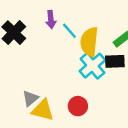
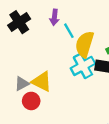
red circle: (78, 106) -> (31, 101), moved
yellow triangle: (43, 110) -> (42, 82), moved

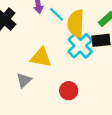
yellow triangle: (42, 82) -> (41, 57), moved
red circle: (31, 101) -> (69, 91), moved

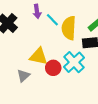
cyan cross: (80, 46) -> (74, 62), moved
red circle: (69, 91) -> (53, 68), moved

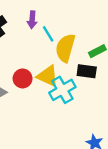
yellow triangle: (38, 56) -> (48, 76), moved
red circle: (53, 68) -> (23, 78), moved

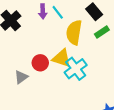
cyan line: (48, 34) -> (58, 12), moved
black rectangle: (87, 71) -> (94, 12), moved, turned 49

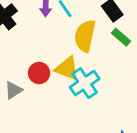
green rectangle: (102, 32) -> (121, 37), turned 72

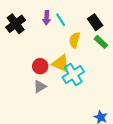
yellow semicircle: (85, 36) -> (75, 40), size x0.7
gray triangle: (13, 90) -> (40, 86), moved

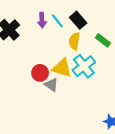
black rectangle: (95, 22) -> (78, 20), moved
cyan cross: (73, 75) -> (84, 66), moved
gray triangle: (40, 86) -> (51, 85), moved, turned -48

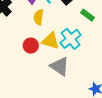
yellow semicircle: (74, 41) -> (39, 17), moved
gray triangle: (51, 85) -> (60, 66), moved, size x1.5

